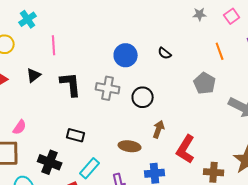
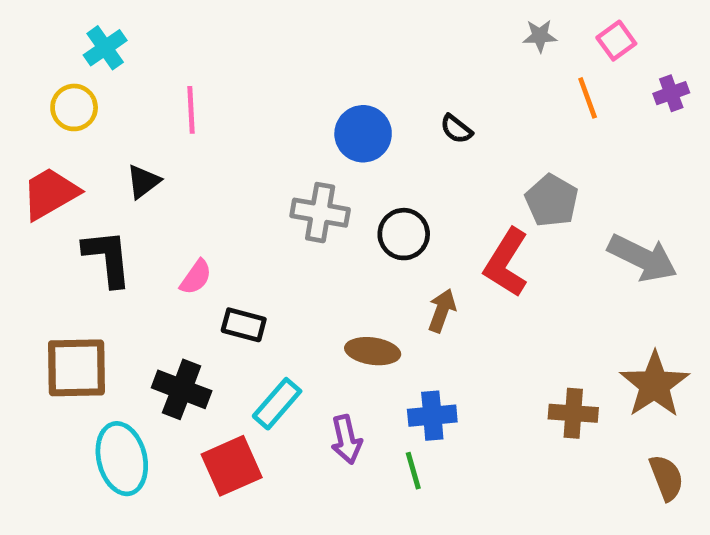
cyan cross: (28, 19) -> (105, 48), moved
orange line: (220, 51) -> (588, 98), moved
black L-shape: (71, 84) -> (107, 258), moved
pink semicircle: (20, 127) -> (196, 277), moved
red L-shape: (186, 149) -> (506, 263), moved

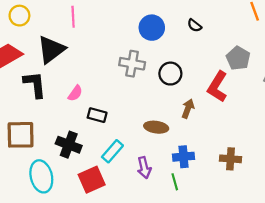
black triangle: (143, 182) -> (51, 49), size x1.8
brown cross: (573, 413) -> (231, 159), moved

